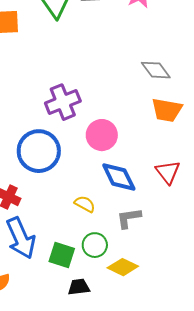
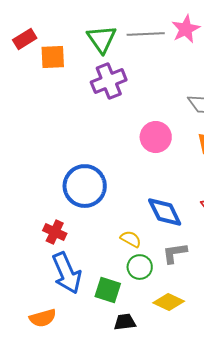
purple cross: (63, 102) -> (109, 81), moved
pink circle: (102, 135) -> (156, 137), moved
green circle: (95, 245) -> (140, 267), moved

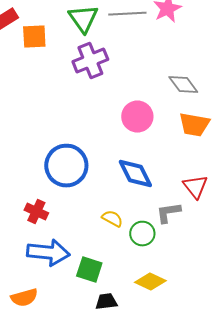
blue diamond: (165, 212) -> (135, 174), moved
gray L-shape: (175, 253) -> (168, 213), moved
green circle: (140, 267) -> (142, 234), moved
blue arrow: (67, 273) -> (48, 253), turned -60

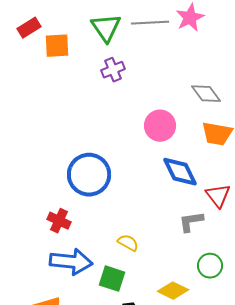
purple cross: (90, 61) -> (113, 70), size x0.7
blue diamond: (135, 174) -> (180, 172), moved
yellow semicircle: (112, 219) -> (128, 243), moved
green circle: (142, 234) -> (210, 266), moved

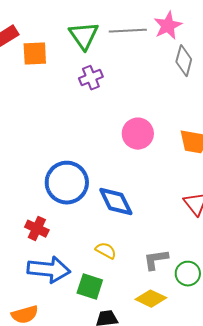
gray diamond: (206, 94) -> (184, 61), moved, turned 52
blue diamond: (180, 172) -> (116, 202), moved
gray L-shape: (191, 222) -> (156, 260), moved

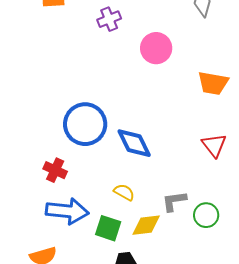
pink circle: (138, 134) -> (156, 48), moved
yellow diamond: (151, 299) -> (146, 225), moved, turned -32

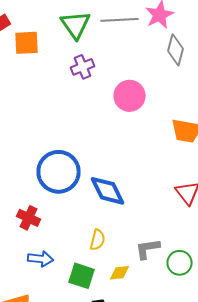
yellow semicircle: (124, 192) -> (98, 240), turned 75
blue arrow: (67, 211) -> (40, 259), size x0.6
yellow diamond: (146, 225) -> (120, 273), size x0.7

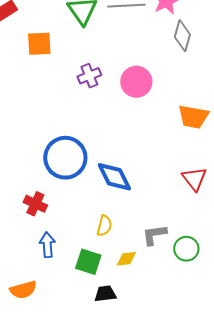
orange square: (26, 43) -> (39, 44), moved
purple cross: (82, 67) -> (89, 76), moved
blue arrow: (40, 259) -> (47, 245), turned -100

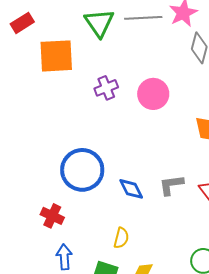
orange square: (39, 44) -> (56, 56), size x1.4
blue diamond: (114, 177) -> (131, 189), size x0.7
gray L-shape: (154, 235) -> (171, 185), moved

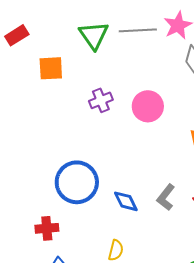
orange square: (56, 56) -> (51, 68), size x0.7
gray L-shape: (171, 185) -> (166, 197), turned -44
red cross: (52, 216) -> (47, 228), turned -30

